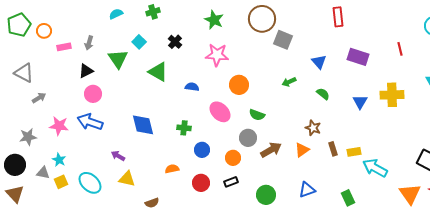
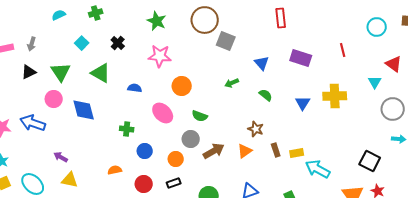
green triangle: (118, 59) -> (61, 72), moved
pink circle: (93, 94) -> (54, 99), moved
blue diamond: (143, 125) -> (84, 110), moved

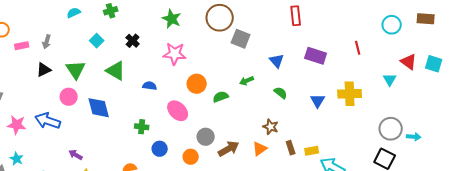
gray circle: (393, 109) -> (391, 129), moved
green semicircle: (200, 116) -> (221, 97), moved, turned 140

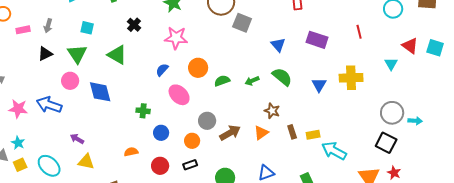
cyan square: (97, 41) -> (87, 28), moved, turned -32
green arrow: (247, 81) -> (252, 81), moved
blue semicircle: (150, 86) -> (162, 70), moved, turned -56
green semicircle: (281, 93) -> (282, 77), size x1.5

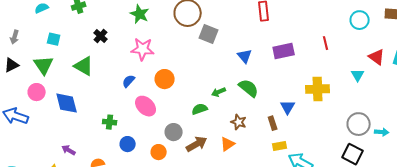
purple rectangle: (317, 40) -> (284, 51), turned -30
green semicircle: (222, 81) -> (200, 109), moved
blue triangle: (319, 85) -> (288, 107), moved
brown rectangle: (292, 132) -> (273, 123), moved
purple arrow: (77, 139) -> (69, 150), moved

